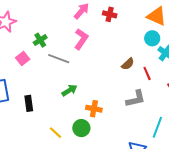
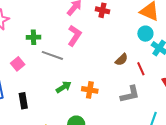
green cross: (40, 40) -> (34, 37), turned 32
pink square: (23, 58) -> (18, 64), moved
orange cross: (94, 109) -> (90, 90), moved

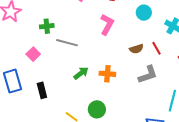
cyan circle: (145, 34) -> (144, 13), moved
pink L-shape: (74, 36) -> (107, 24), moved
brown semicircle: (122, 60) -> (136, 49), moved, turned 32

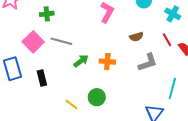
gray line: (67, 43) -> (61, 41), moved
red line: (157, 48) -> (167, 40), moved
pink square: (33, 54) -> (33, 42), size x1.5

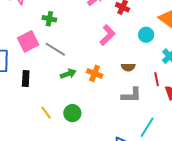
orange cross: (107, 62) -> (95, 73), moved

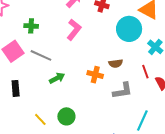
pink L-shape: (107, 35) -> (74, 30), moved
cyan circle: (146, 35) -> (129, 29), size x1.6
orange cross: (95, 73) -> (95, 75), moved

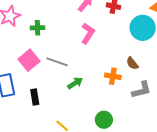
green cross: (31, 26) -> (37, 28), moved
brown semicircle: (116, 63) -> (132, 63), turned 64
green circle: (66, 116) -> (104, 120), moved

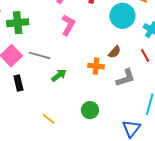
green cross: (37, 28) -> (18, 23), size x1.5
brown semicircle: (132, 63) -> (115, 52), turned -96
black rectangle: (35, 97) -> (18, 83), moved

